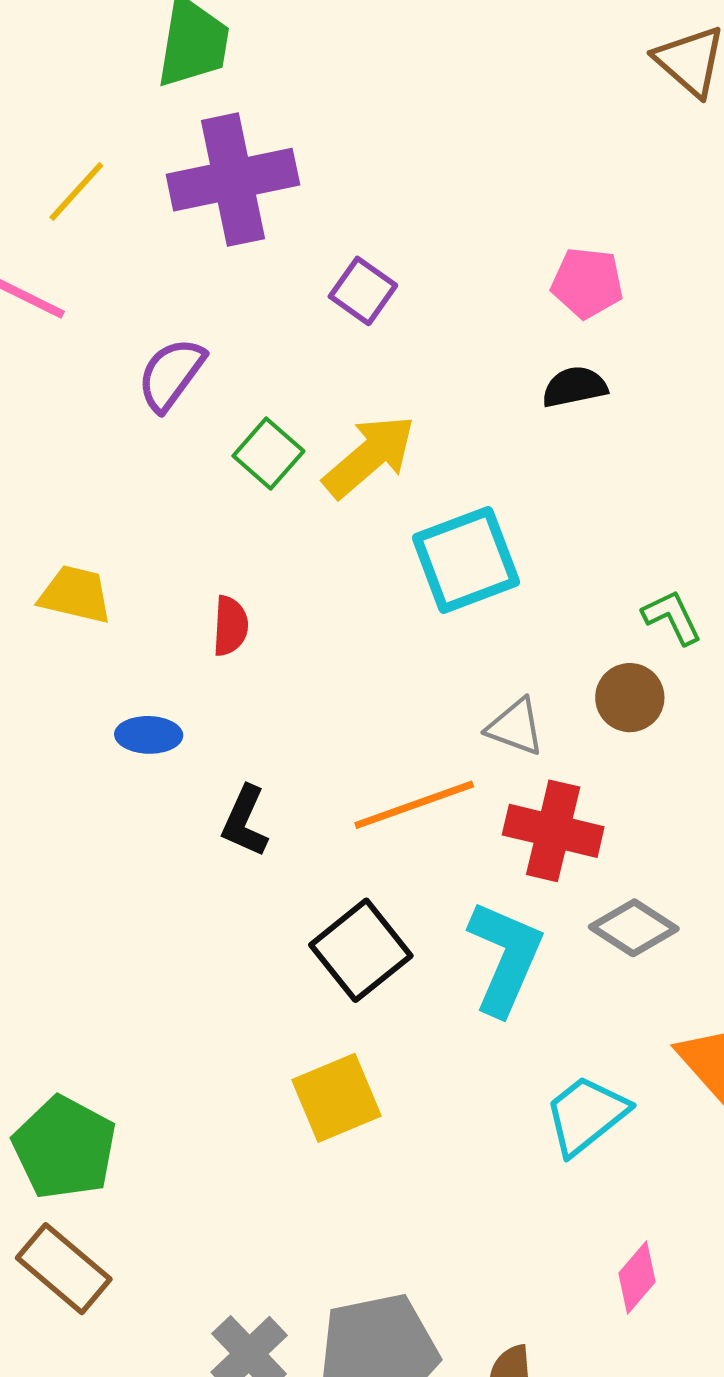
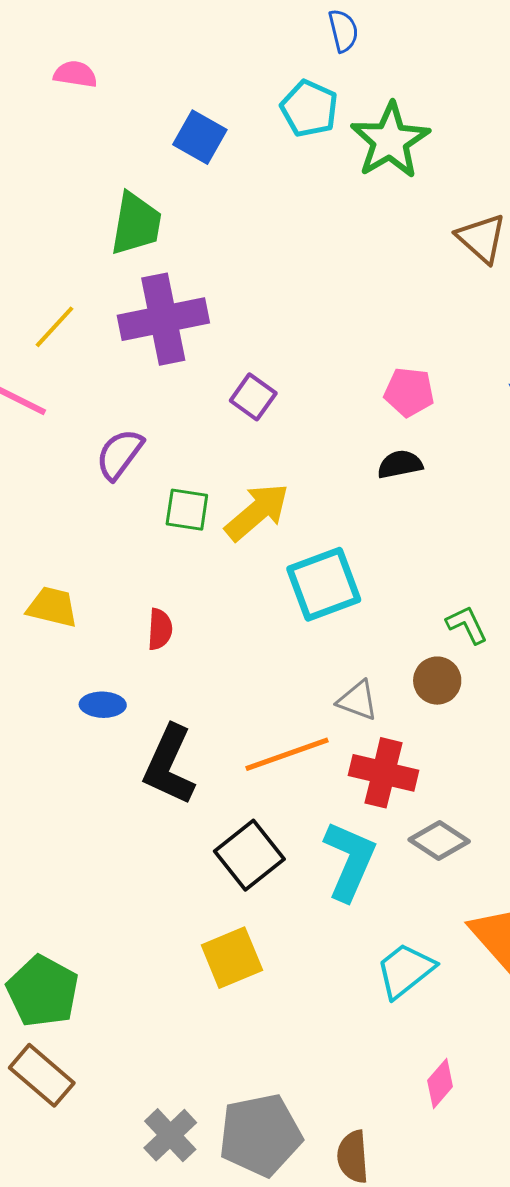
green square: (268, 454) -> (187, 510), turned -33
black L-shape: (245, 821) -> (169, 765), size x1.6

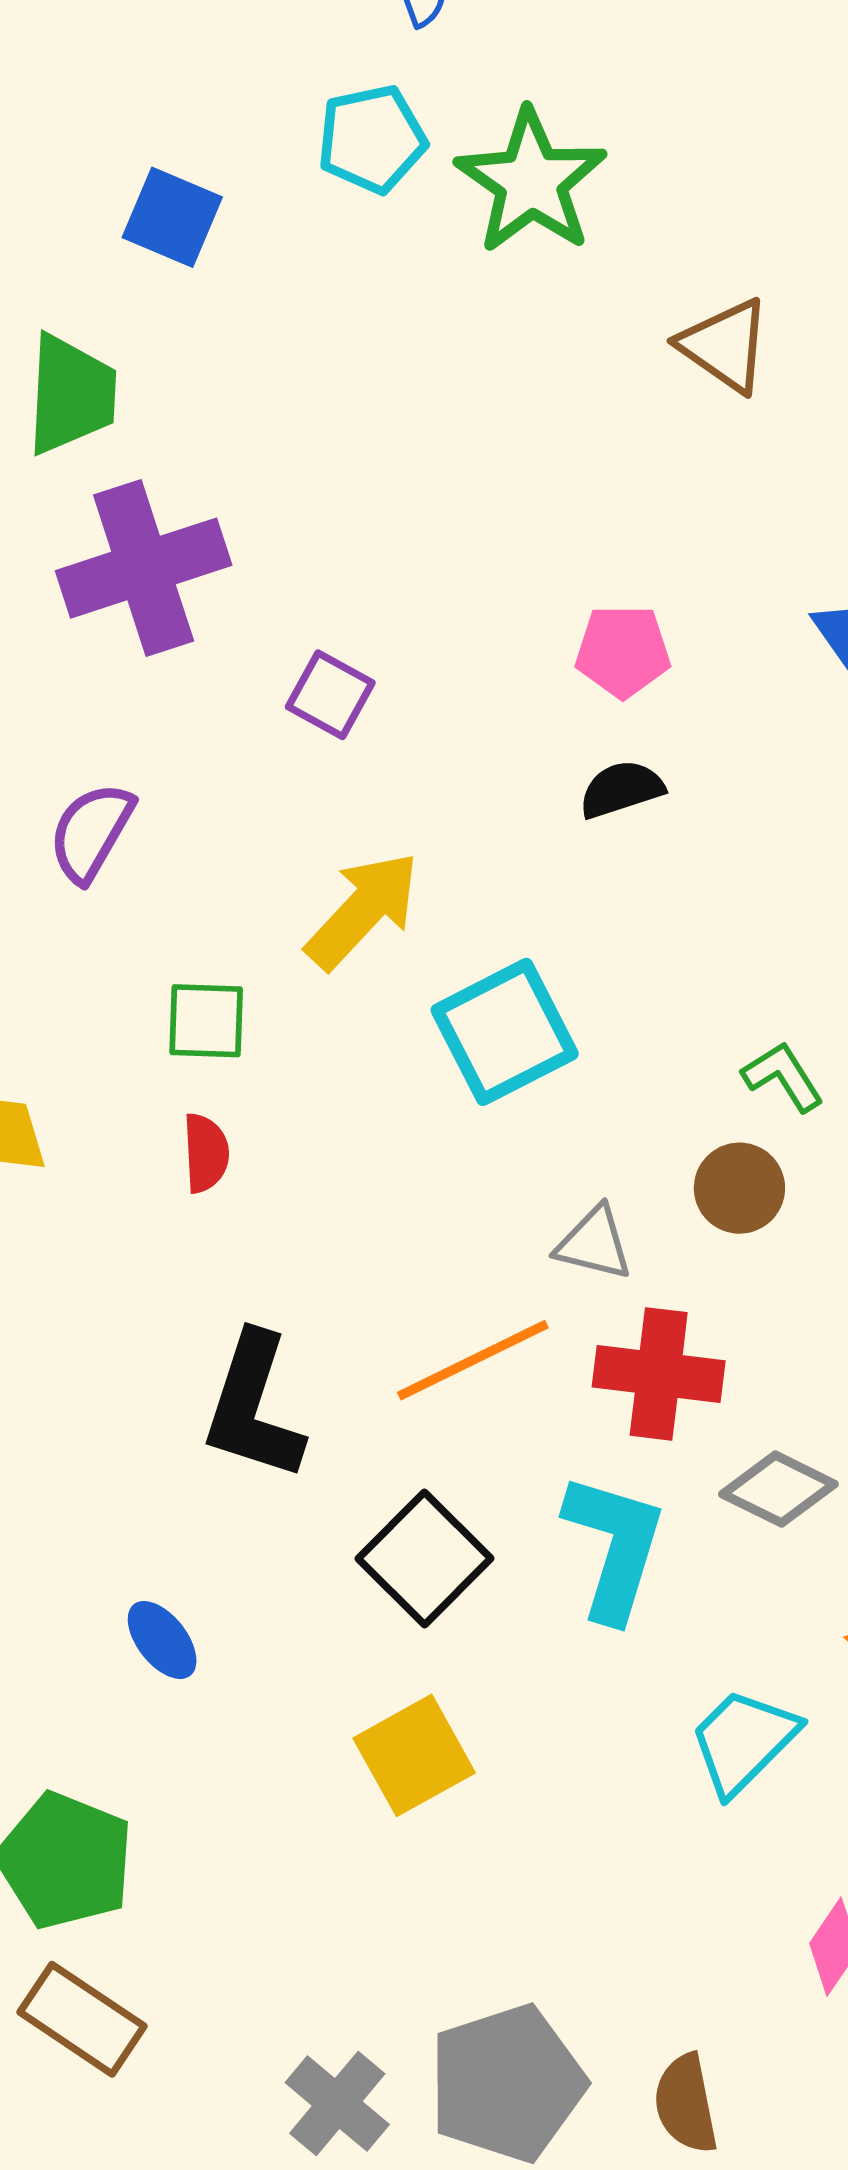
cyan pentagon: (309, 108) -> (372, 139), turned -30
green square: (187, 510) -> (206, 1021), moved
blue ellipse: (103, 705) -> (162, 1640), moved, turned 57

